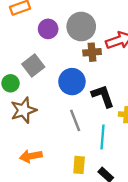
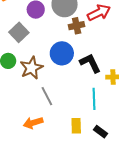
gray square: (33, 65) -> (19, 32), moved
brown star: (24, 110) -> (31, 68), moved
gray line: (75, 120) -> (47, 96), moved

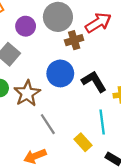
yellow rectangle: (76, 126) -> (83, 142), moved, turned -35

